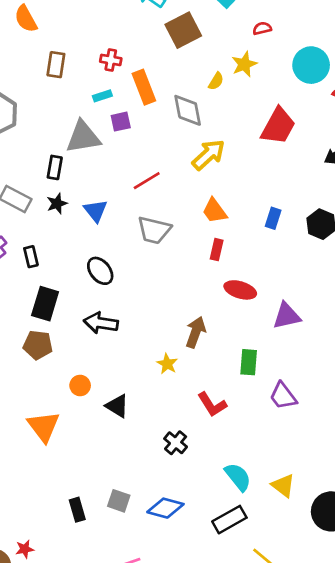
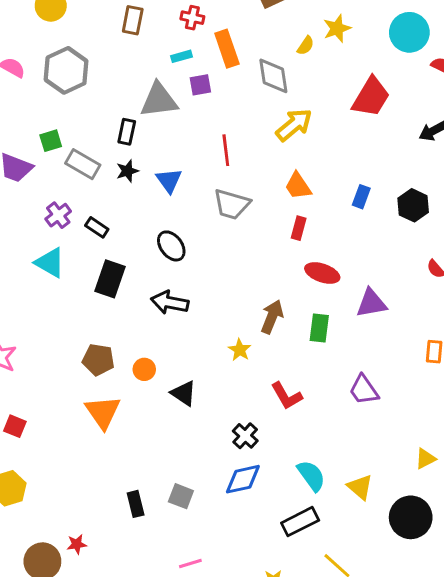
red line: (147, 181) -> (226, 150), turned -68
black rectangle: (31, 257) -> (97, 227), turned -45
brown pentagon: (38, 345) -> (98, 360), moved
green rectangle: (249, 362) -> (319, 328), moved
blue diamond: (165, 508) -> (243, 479), moved, turned -30

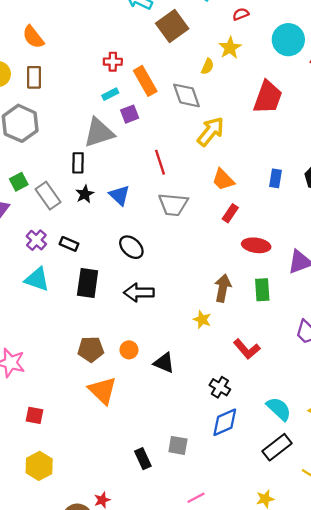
brown rectangle: (133, 20) -> (34, 77), moved
gray rectangle: (83, 164) -> (48, 196), turned 36
red rectangle: (299, 228) -> (230, 213), turned 30

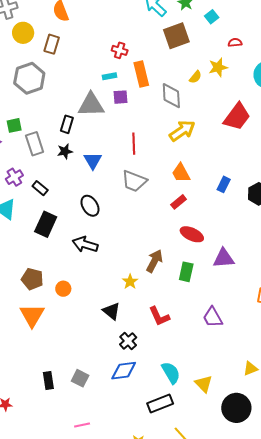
black triangle: (164, 363) -> (111, 311), moved

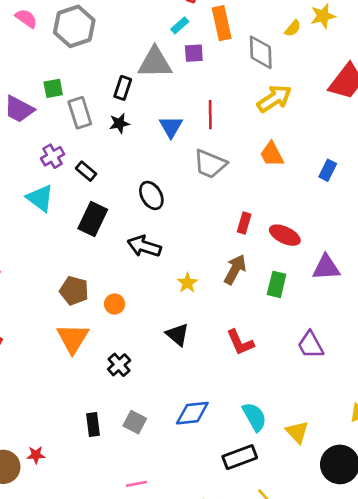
cyan rectangle: (110, 76) -> (180, 25), turned -32
blue triangle: (93, 161) -> (171, 127), moved
red rectangle: (179, 202) -> (244, 223), moved, turned -35
yellow star: (130, 282) -> (187, 283), moved
black cross: (128, 341) -> (119, 365), moved

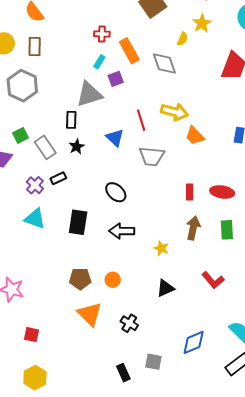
yellow arrow: (274, 99) -> (175, 112), moved, turned 64
black rectangle: (86, 171) -> (58, 178), moved, turned -49
black triangle: (177, 335) -> (165, 288), turned -48

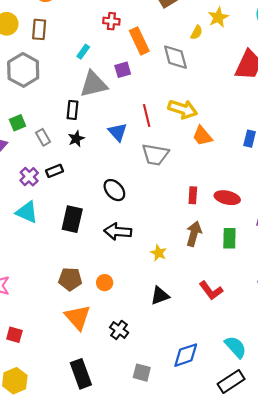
cyan rectangle: (99, 62) -> (83, 52), moved
gray rectangle: (45, 147) -> (43, 137), size x0.7
black rectangle: (123, 373) -> (81, 374), moved, size x1.5

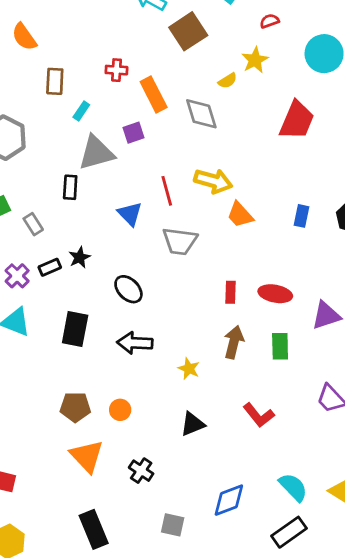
brown rectangle: (39, 29) -> (55, 81), moved
yellow semicircle: (197, 32) -> (228, 81), turned 32
black star: (76, 139) -> (80, 257), moved

